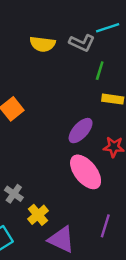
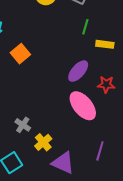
green line: (100, 71) -> (85, 27), moved

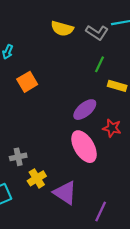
gray cross: (23, 125) -> (18, 157), turned 35
purple line: (100, 151) -> (101, 211), moved
purple triangle: (63, 163) -> (65, 193), moved

